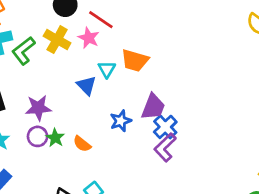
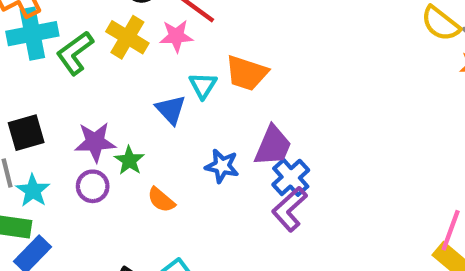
pink star: (89, 38) -> (176, 36), turned -30
blue star: (121, 121) -> (222, 166), turned 30
green star: (55, 138) -> (129, 160), moved

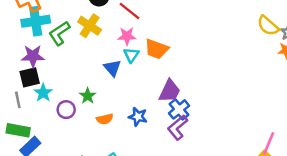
pink star: (176, 36) -> (127, 36), moved
purple star: (95, 142) -> (33, 56), moved
blue star: (222, 166) -> (138, 117), moved
cyan star: (33, 191) -> (43, 93), moved
orange semicircle: (161, 200) -> (105, 119), turned -56

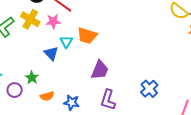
pink star: (127, 36) -> (53, 21), moved
blue cross: (179, 109) -> (149, 89), moved
blue star: (138, 117) -> (72, 102), moved
purple L-shape: (178, 127) -> (108, 100), turned -30

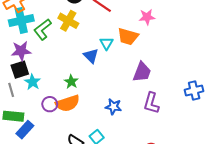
pink star: (53, 21) -> (147, 17), moved
blue cross: (149, 89) -> (194, 90), turned 30
purple circle: (15, 90) -> (50, 104), moved
orange semicircle: (47, 96) -> (68, 103), moved, size x1.6

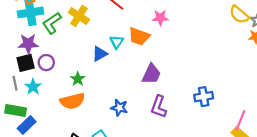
blue triangle: (91, 56) -> (100, 54), turned 42
cyan star: (33, 82) -> (33, 87), moved
purple circle: (50, 104) -> (46, 63), moved

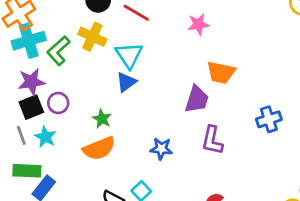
orange trapezoid: (139, 36) -> (221, 72), moved
cyan triangle: (117, 42) -> (129, 55), moved, size x1.5

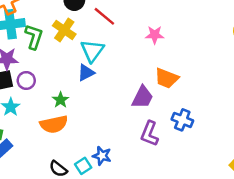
green L-shape: (58, 51) -> (34, 37), turned 140
blue cross: (269, 119) -> (182, 120), moved, turned 30
blue star: (161, 149) -> (102, 156), moved

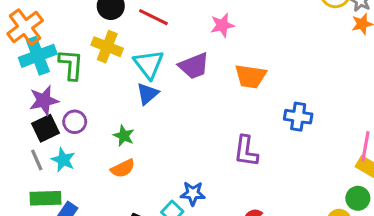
purple trapezoid: (143, 97) -> (194, 66), moved, turned 55
blue cross: (182, 120) -> (298, 117), moved
orange semicircle: (54, 124) -> (123, 168), size x0.7

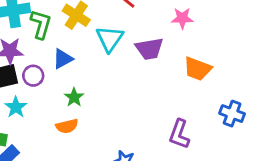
blue triangle: (147, 94) -> (63, 59), moved

